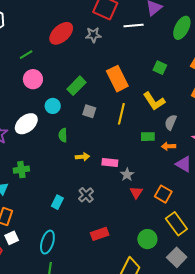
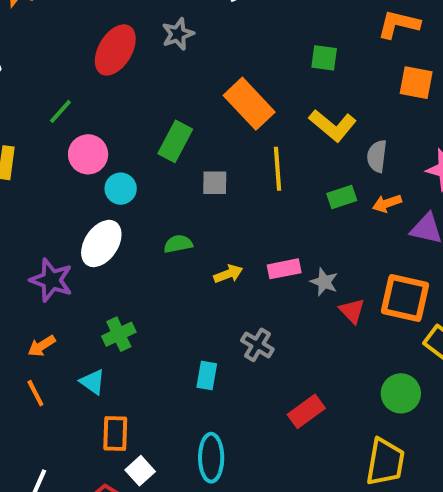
cyan circle: (53, 106) -> (121, 189), moved
green semicircle: (63, 135) -> (178, 244), turned 96
orange square: (163, 194) -> (405, 298), size x1.4

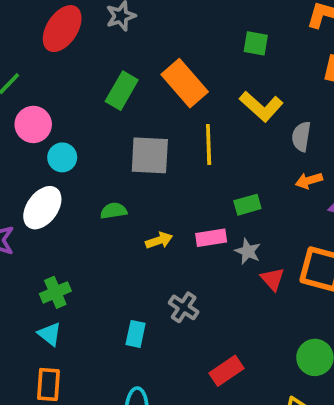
green rectangle: (175, 141) -> (122, 91), moved
gray square: (215, 183) -> (150, 155), size x1.6
green rectangle: (342, 197) -> (247, 205), moved
cyan triangle: (93, 382) -> (50, 334), moved

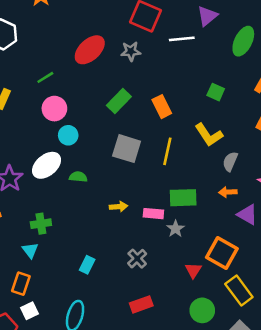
orange rectangle: (185, 83) -> (162, 107), size x0.7
green rectangle: (247, 205) -> (183, 198), size x1.5
green semicircle: (114, 211) -> (78, 177), moved
red triangle: (273, 279) -> (193, 270), moved
gray cross: (184, 307) -> (137, 259), moved

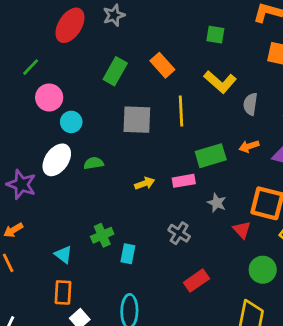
orange arrow: (228, 192) -> (249, 146), moved
green cross: (41, 224) -> (102, 235), moved
gray star: (176, 229) -> (217, 203), moved

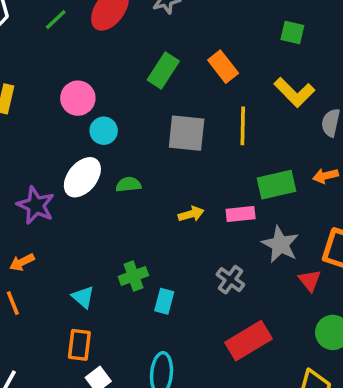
green line: (31, 67) -> (56, 20), moved
gray star: (217, 203) -> (280, 244), size x1.5
red rectangle: (196, 281) -> (248, 341), size x1.4

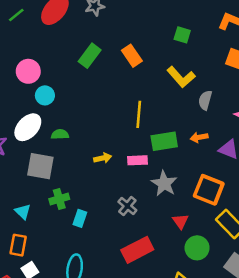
yellow line: (243, 126) -> (139, 114), moved
gray square: (187, 133) -> (40, 166), moved
red triangle: (310, 280) -> (180, 221), moved

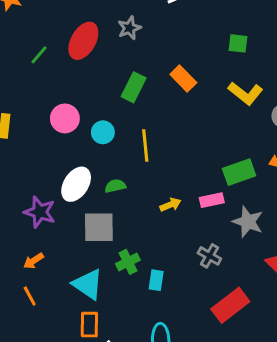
cyan circle: (45, 95) -> (103, 132), moved
yellow line: (139, 114) -> (145, 146), moved
cyan triangle: (23, 212) -> (88, 284), size x1.6

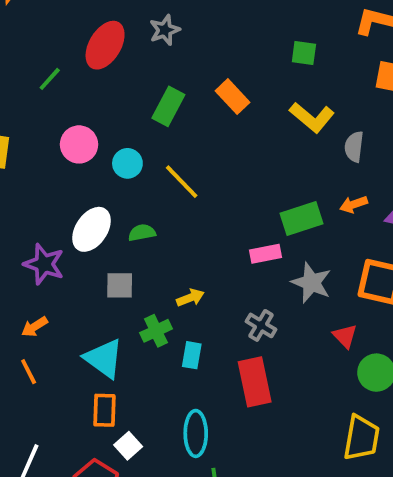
green line: (39, 55) -> (50, 79), moved
yellow line: (145, 146) -> (182, 182), turned -40
yellow arrow: (170, 205) -> (190, 298), moved
gray square: (99, 227) -> (120, 285), size x0.7
red rectangle: (230, 305) -> (255, 382), moved, turned -66

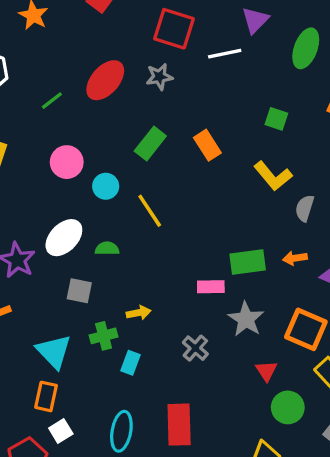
red rectangle: (255, 382) -> (179, 425), moved

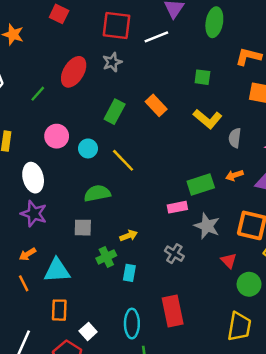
white ellipse: (64, 238) -> (33, 178), moved, turned -48
green semicircle: (107, 249) -> (97, 193), size x1.5
cyan triangle: (54, 351) -> (57, 271), moved, turned -40
orange rectangle: (46, 396) -> (59, 310), moved

